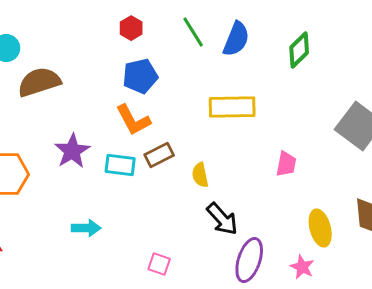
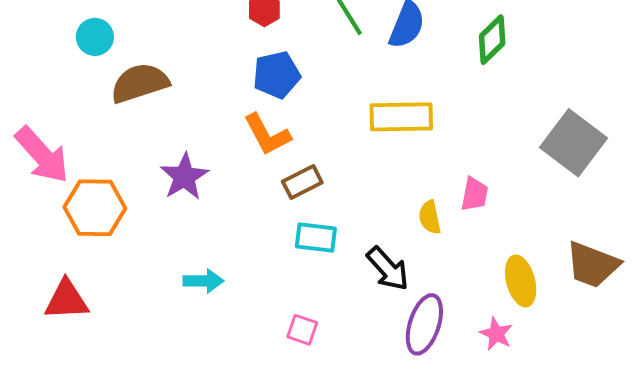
cyan rectangle: (120, 165) -> (316, 238), moved
yellow semicircle: (200, 175) -> (430, 217), moved

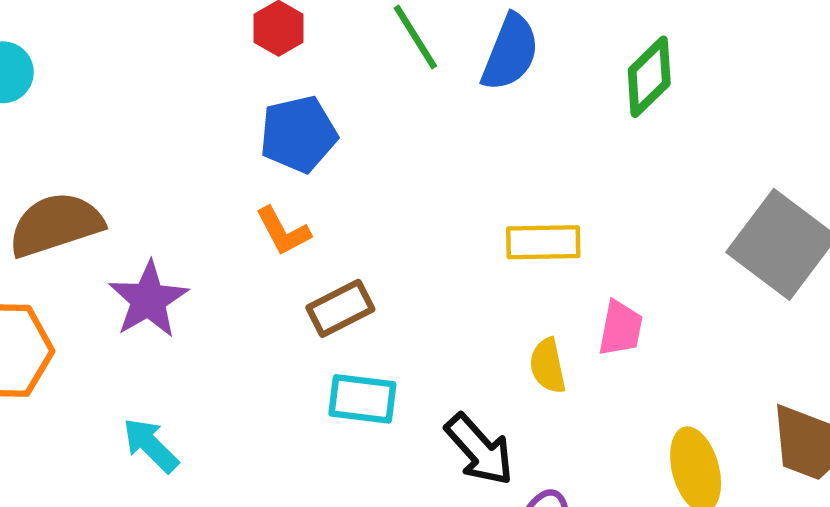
brown semicircle: (140, 83) -> (56, 225), moved
yellow rectangle: (401, 117) -> (543, 242), moved, size x0.7
orange L-shape: (267, 135) -> (283, 231), size x0.7
cyan arrow: (203, 281) -> (151, 445), moved, turned -135

